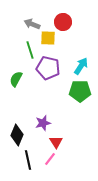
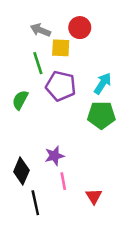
red triangle: (56, 142) -> (94, 196), moved
pink line: (50, 159) -> (63, 181), moved, turned -48

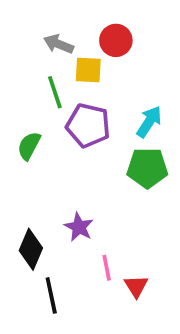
purple star: (54, 156) -> (79, 227), turned -30
pink line: (63, 181) -> (107, 268), moved

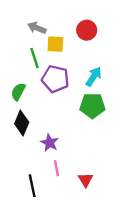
red circle: (116, 40) -> (87, 30), moved
black diamond: (31, 249) -> (22, 123), moved
pink line: (107, 268) -> (56, 168), moved

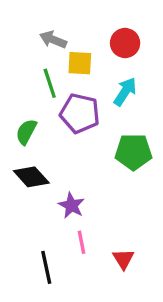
cyan arrow: (94, 77) -> (125, 92), moved
black diamond: (22, 123) -> (31, 177), turned -65

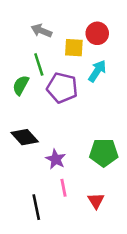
yellow square: (80, 63) -> (74, 48), moved
green semicircle: (26, 132) -> (21, 85), moved
green pentagon: (133, 152) -> (104, 153), moved

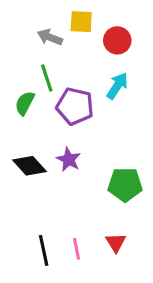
yellow square: (74, 48) -> (81, 22), moved
purple star: (56, 159) -> (69, 160), moved
pink line: (64, 188) -> (76, 249), moved

